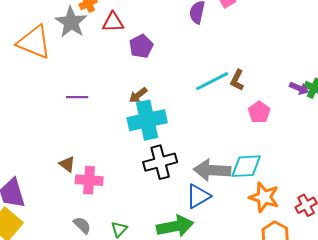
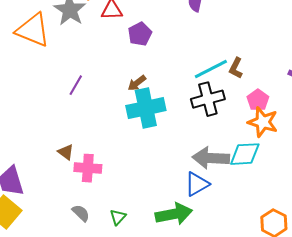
purple line: (77, 97) -> (76, 85), turned -60
black cross: (160, 162) -> (208, 99), moved
orange star: (264, 197) -> (263, 122), moved

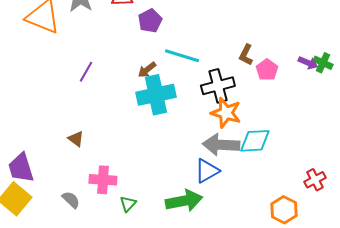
cyan line: (211, 69) -> (182, 56), moved, turned 44
pink pentagon: (258, 100) -> (267, 70), moved
orange star: (263, 122) -> (226, 113), moved
pink cross: (88, 168) -> (103, 180), moved
gray semicircle: (81, 213) -> (71, 200), moved

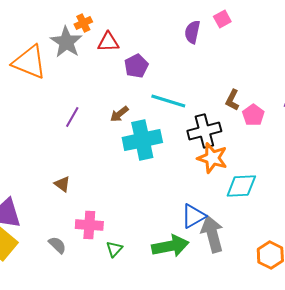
brown arrow: (147, 70) -> (119, 114), moved
gray arrow: (221, 145) -> (212, 234), moved, turned 72

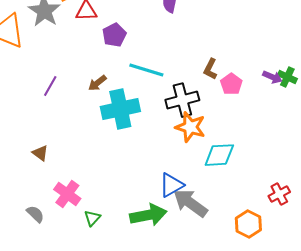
pink cross: (89, 225) -> (67, 194), turned 32
gray arrow: (212, 234) -> (190, 203), turned -39

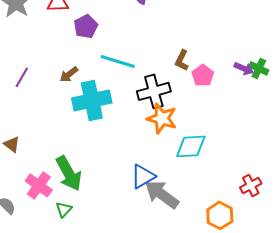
green arrow: (148, 215) -> (69, 173), moved, turned 72

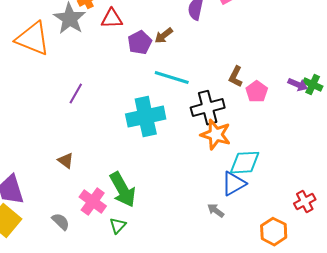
brown arrow: (69, 74) -> (164, 36), moved
blue triangle: (143, 176) -> (234, 184), moved
gray arrow: (162, 194) -> (216, 211), size x0.5

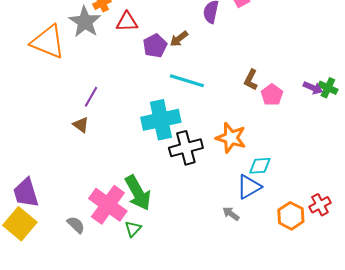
black cross: (208, 108) -> (186, 148), moved
brown triangle: (66, 161) -> (81, 125), moved
cyan diamond: (245, 163) -> (260, 166), size x0.7
pink cross: (93, 202) -> (108, 205), size x1.4
orange hexagon: (274, 232) -> (291, 216), moved

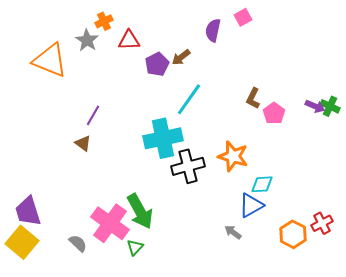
gray star: (85, 22) -> (87, 40), size x0.7
cyan line: (187, 81) -> (189, 99), turned -72

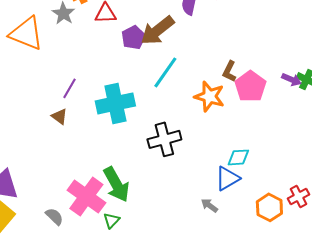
brown arrow: (181, 57) -> (157, 30), size x1.8
pink pentagon: (274, 113) -> (250, 86), size x1.4
cyan cross: (163, 138) -> (115, 103), moved
orange star: (233, 156) -> (209, 96), moved

